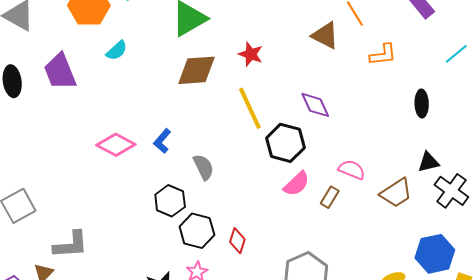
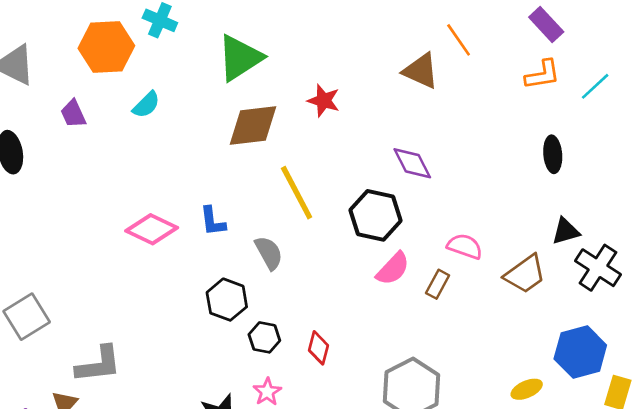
orange L-shape: (383, 55) -> (542, 75), moved
purple trapezoid: (60, 72) -> (73, 114), moved, size x0.6
yellow line: (250, 108) -> (297, 193), moved
blue L-shape: (162, 141) -> (213, 221), turned -45
black hexagon: (197, 231) -> (264, 337), size x0.7

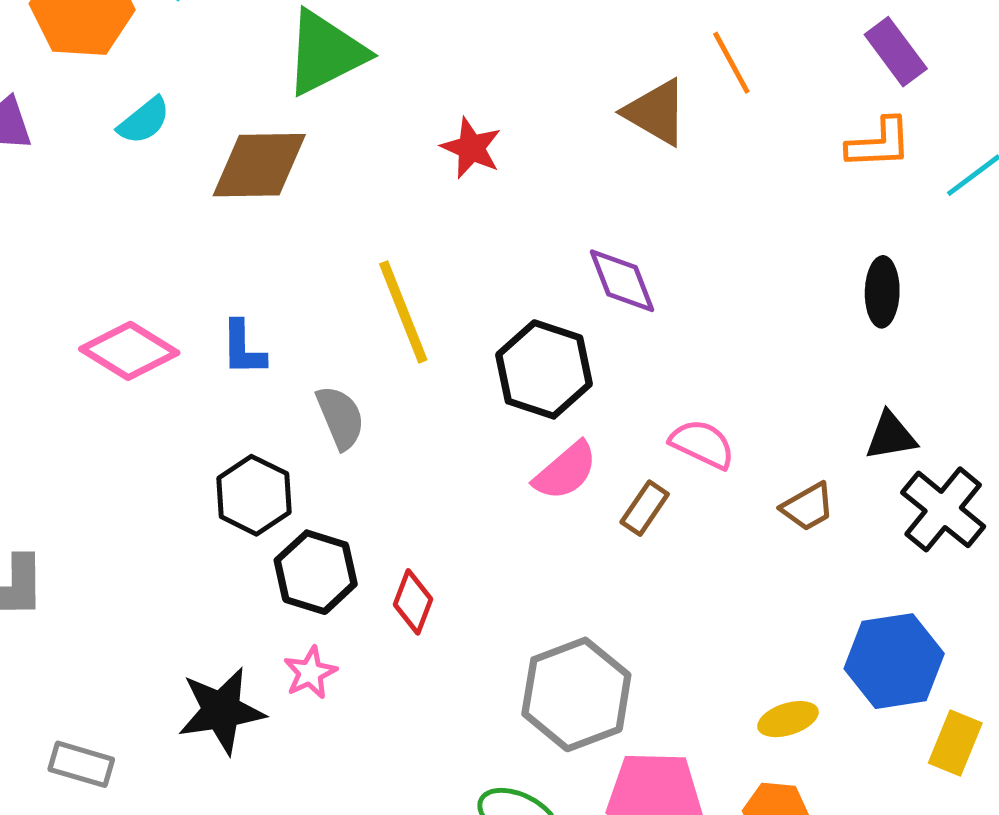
brown diamond: (253, 125) -> (259, 165), moved
brown trapezoid: (525, 274) -> (808, 507), size x0.7
black hexagon: (264, 337) -> (316, 572), size x1.4

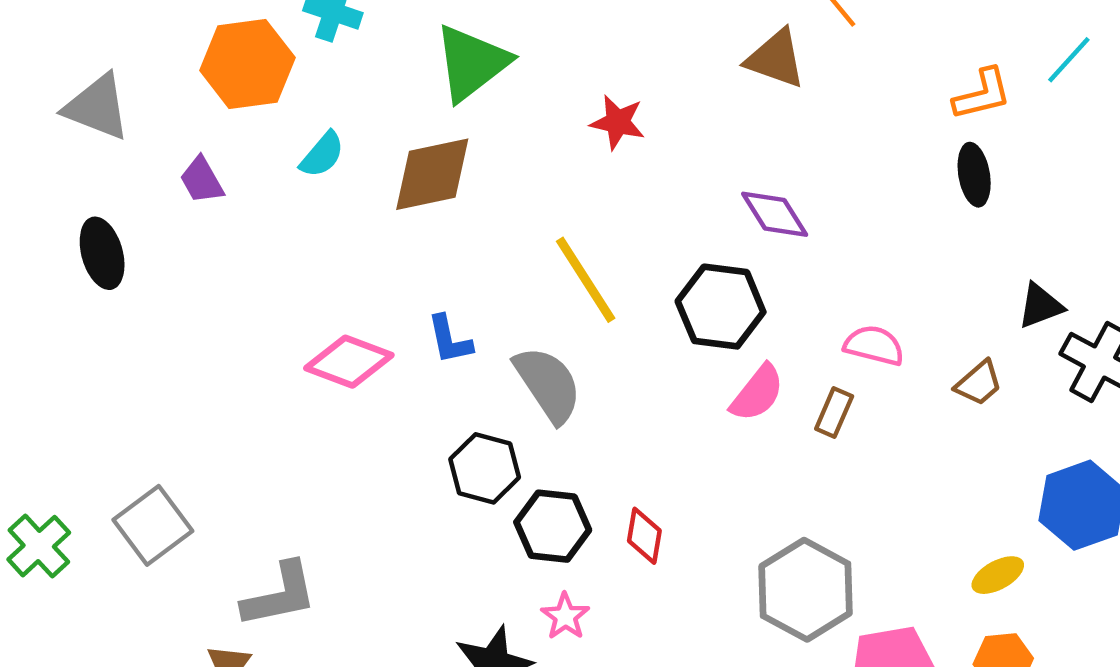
orange L-shape: (879, 143) -> (982, 94), moved
black ellipse: (882, 292) -> (974, 175), moved
gray semicircle: (340, 417) -> (548, 384), size x1.4

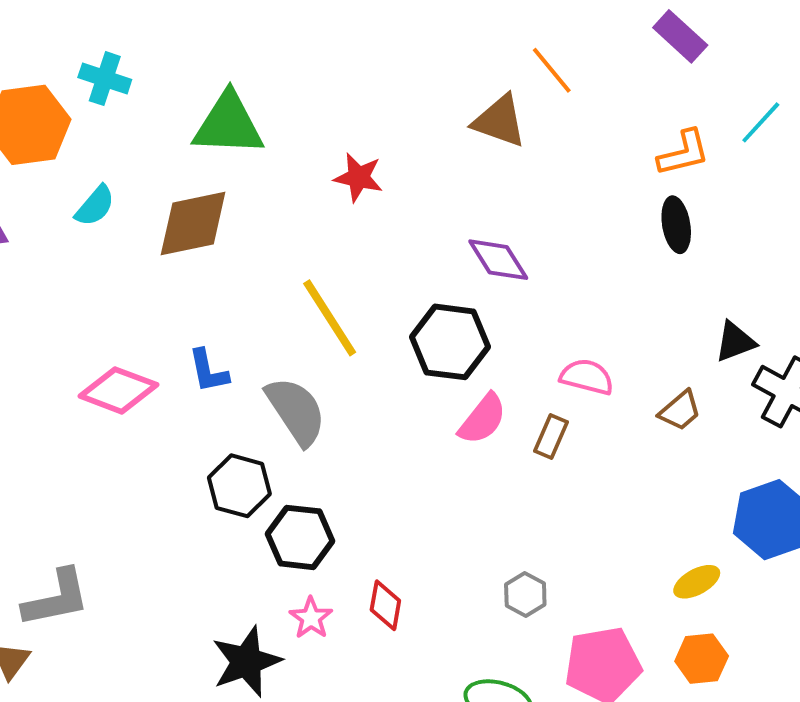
green triangle: (472, 63) -> (228, 124), turned 40
red diamond: (644, 536) -> (385, 605), moved
gray hexagon: (806, 590) -> (525, 595), size x0.5

